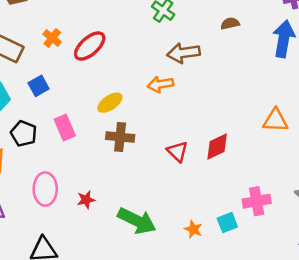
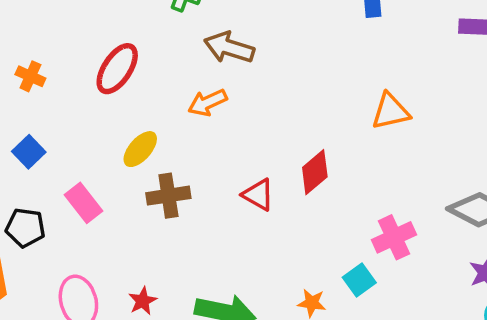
red ellipse: (90, 46) -> (117, 69), moved
brown arrow: (183, 53) -> (229, 47), turned 40

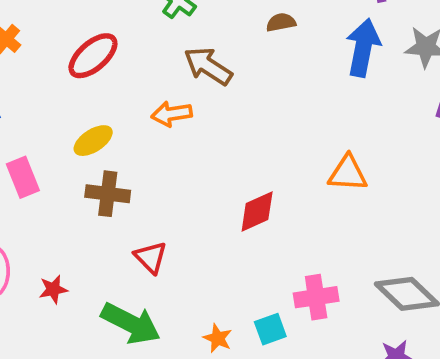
red triangle: (258, 195) -> (151, 257), moved

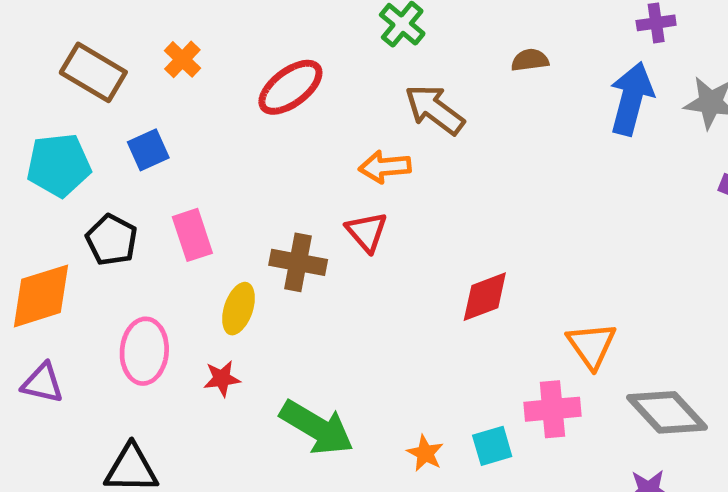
yellow ellipse: (93, 141) -> (239, 309), moved, turned -42
orange triangle: (348, 173) -> (592, 345), moved, turned 48
red triangle: (151, 257) -> (367, 232), moved

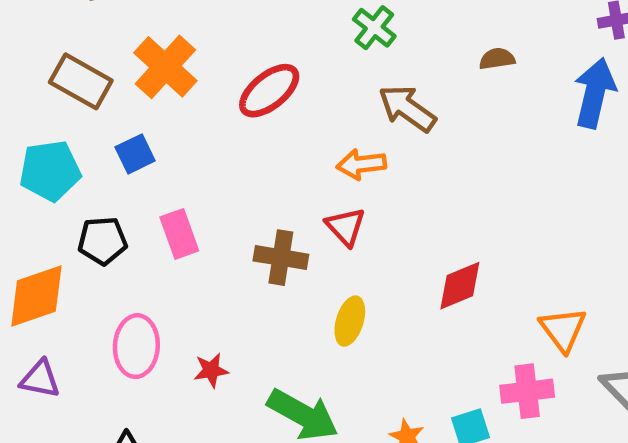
orange cross: (182, 59) -> (165, 67), size x1.8
black pentagon: (112, 240) -> (102, 241), turned -30
yellow ellipse: (239, 309) -> (350, 321), moved

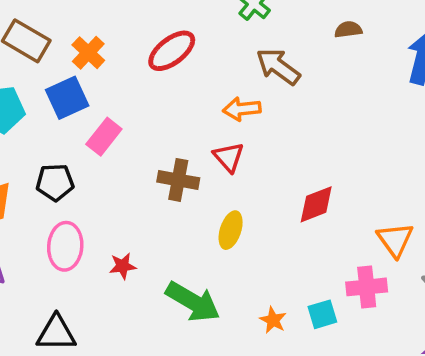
orange cross: (165, 67) -> (88, 53), moved, size x0.7
blue square: (135, 154) -> (67, 98), size x1.4
pink rectangle: (179, 234) -> (104, 137), moved, turned 57
black pentagon: (102, 241) -> (55, 182), moved

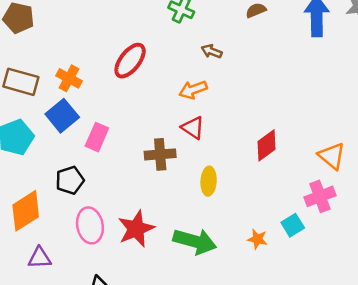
brown arrow: (278, 67) -> (212, 51), size x0.6
red star: (123, 266) -> (136, 229), size x1.8

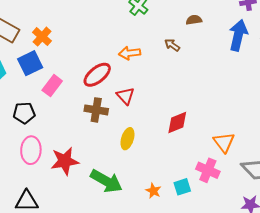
brown arrow: (212, 51) -> (172, 45), moved
red ellipse: (130, 61) -> (97, 75), moved
orange arrow: (193, 90) -> (130, 53), moved
pink cross: (320, 196) -> (208, 170), turned 30

